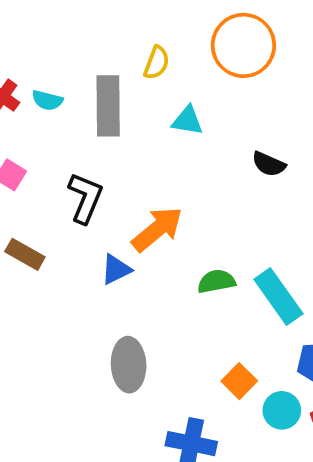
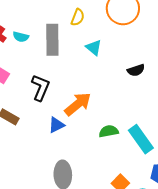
cyan triangle: (187, 121) -> (94, 47), turned 30
black semicircle: (269, 164) -> (136, 70), turned -42

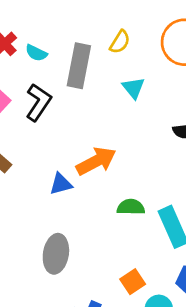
black L-shape: (40, 88) -> (38, 102), moved

